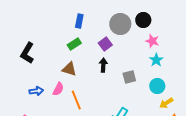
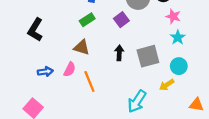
black arrow: (103, 65) -> (119, 53), moved
gray square: (129, 77) -> (148, 56), size x1.5
yellow arrow: (166, 103) -> (167, 85), moved

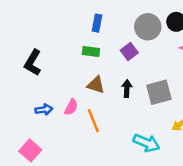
green rectangle: (87, 20) -> (91, 51), turned 40
brown triangle: (82, 47) -> (96, 85), moved
cyan arrow: (137, 101) -> (147, 143), turned -100

